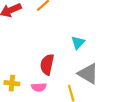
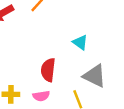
cyan triangle: (78, 42) -> (80, 42), turned -32

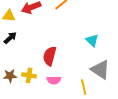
red semicircle: (48, 70) -> (50, 56), moved

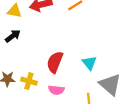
cyan triangle: (92, 40) -> (89, 63), moved

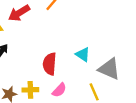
pink semicircle: (56, 90) -> (59, 90), turned -35

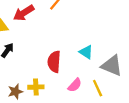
pink semicircle: (59, 90) -> (75, 85), moved

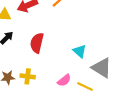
red semicircle: (54, 62) -> (37, 43), moved
yellow line: (98, 88) -> (85, 87), turned -49

